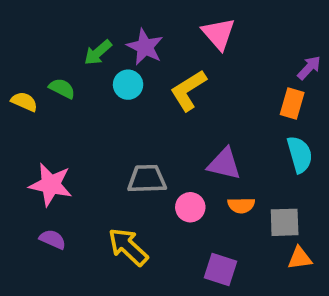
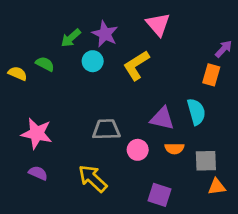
cyan semicircle: (300, 154) -> (196, 112), moved

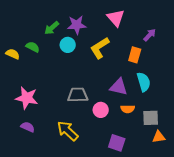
purple star: (105, 34) -> (77, 25), turned -30
purple arrow: (224, 49) -> (150, 35), moved
orange rectangle: (211, 75) -> (135, 55), moved

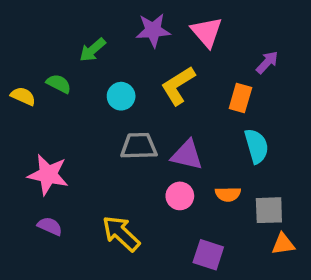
purple star: (77, 25) -> (153, 30), moved
cyan circle: (68, 45) -> (121, 96), moved
purple triangle: (119, 87) -> (187, 155), moved
gray trapezoid: (78, 95) -> (139, 146), moved

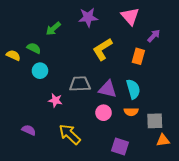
pink triangle: (207, 32) -> (130, 16), moved
cyan circle: (121, 96) -> (40, 71), moved
cyan semicircle: (256, 146) -> (133, 89), moved
pink star: (48, 175) -> (55, 100), moved, size x0.6

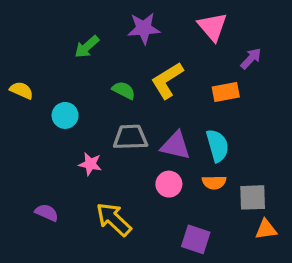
green semicircle: (34, 48) -> (124, 90), moved
orange rectangle: (138, 56) -> (226, 92), turned 63

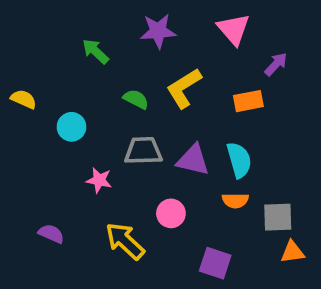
green arrow: (87, 47) -> (95, 51), turned 84
pink circle: (169, 184) -> (171, 213), moved

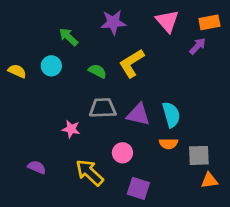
orange rectangle: (248, 101) -> (209, 22), moved
cyan circle: (71, 127) -> (51, 66), moved
purple square: (215, 263) -> (138, 188), moved

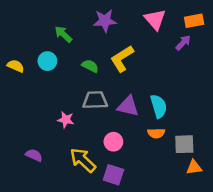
purple square: (138, 188) -> (113, 175), moved

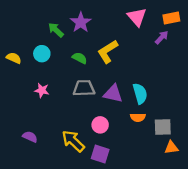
purple star: (105, 21) -> (81, 22), moved, turned -30
pink star: (66, 120) -> (42, 90), moved

